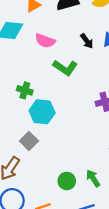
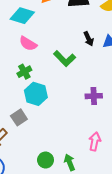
pink semicircle: (45, 41) -> (28, 44), moved
green cross: (25, 90) -> (24, 72), turned 32

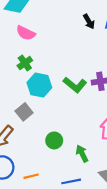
green L-shape: (65, 59) -> (75, 85), moved
green circle: (46, 160) -> (54, 140), moved

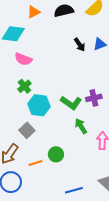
green arrow: (82, 154) -> (81, 126), moved
orange line: (31, 176) -> (35, 163), moved

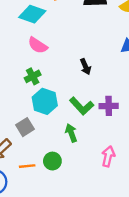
black arrow: (80, 45) -> (85, 67), moved
green arrow: (81, 126) -> (71, 133), moved

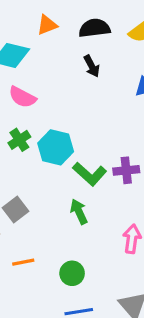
black arrow: (85, 67) -> (92, 66), moved
cyan hexagon: (45, 101) -> (56, 147), moved
green circle: (52, 161) -> (72, 273), moved

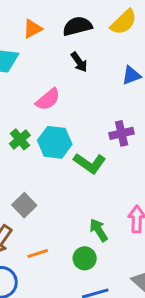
pink semicircle: (22, 97) -> (48, 99), moved, turned -60
purple cross: (126, 170) -> (122, 133), moved
green arrow: (79, 212) -> (99, 230), moved

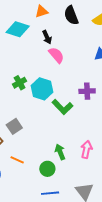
black semicircle: (77, 26) -> (71, 15), turned -108
black arrow: (79, 62) -> (47, 37), moved
pink semicircle: (48, 99) -> (56, 55), moved, turned -102
orange line: (38, 254) -> (17, 160), turned 32

